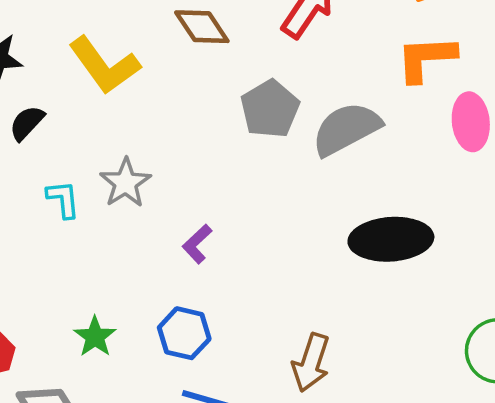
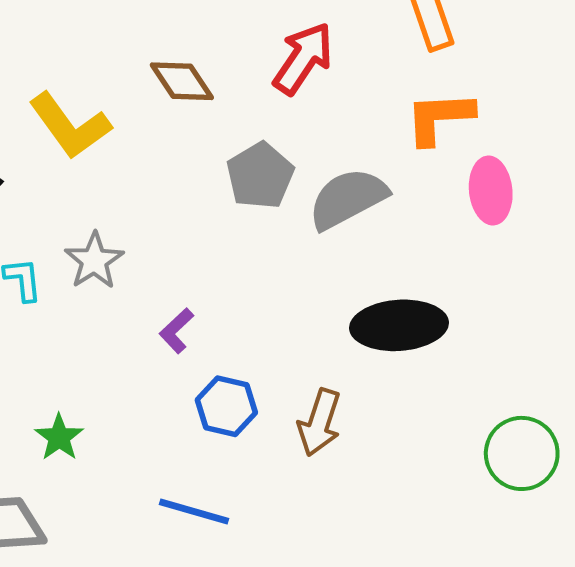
blue hexagon: (184, 333) -> (226, 406), moved
brown arrow: (311, 363) -> (319, 422), moved

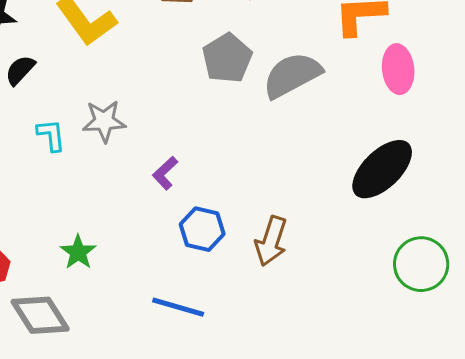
gray star: (94, 261) -> (104, 121), turned 30
black ellipse: (399, 325) -> (382, 169), moved, turned -40

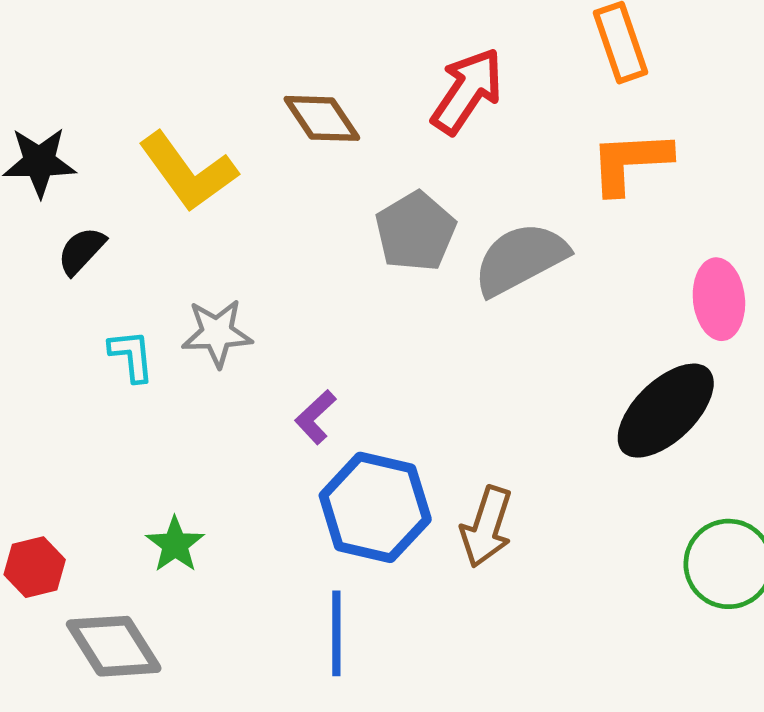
pink ellipse: (398, 69) -> (719, 299), moved
blue hexagon: (202, 229) -> (375, 507), size x1.5
blue line: (178, 307) -> (336, 633), turned 74

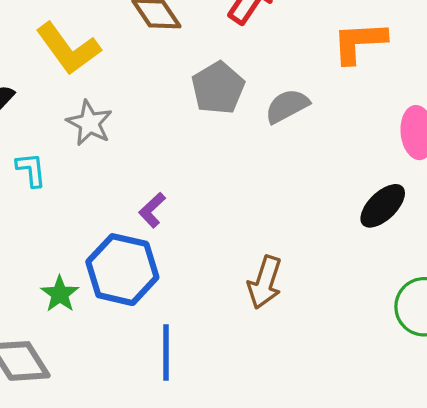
gray semicircle: (520, 259) -> (287, 106), size x0.7
gray star: (217, 333) -> (89, 123), moved, turned 30
black ellipse: (666, 411) -> (383, 206), size x0.7
blue hexagon: (375, 507) -> (122, 270), moved

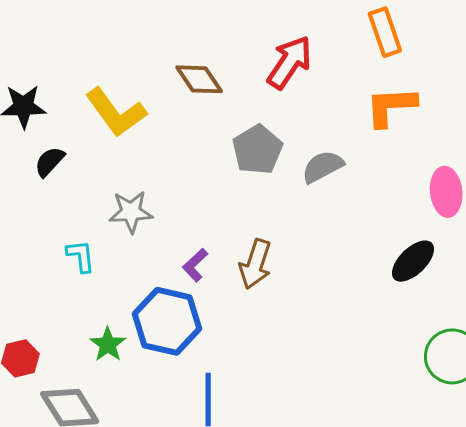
gray star: (89, 123) -> (131, 212), moved, turned -30
cyan L-shape: (31, 170) -> (81, 256), moved
brown arrow: (265, 282) -> (255, 264), moved

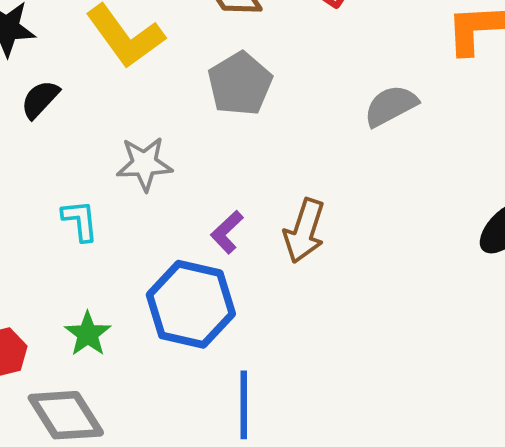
gray pentagon: (257, 150) -> (240, 84), moved
green star: (108, 344) -> (88, 334), moved

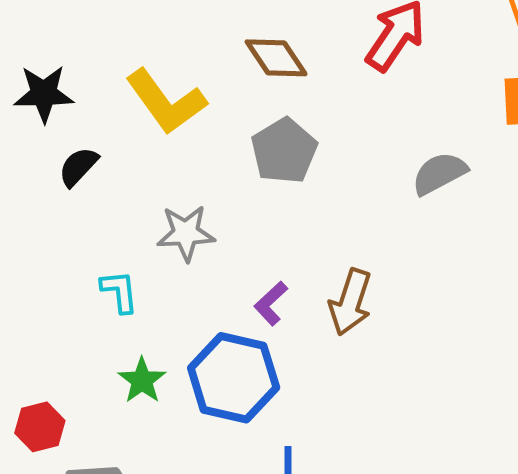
green star: (88, 334) -> (142, 380), moved

